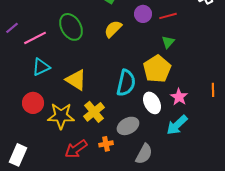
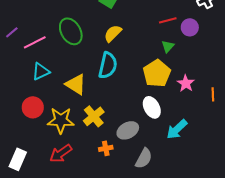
purple circle: (143, 14) -> (190, 27), moved
cyan semicircle: (126, 83) -> (108, 65), moved
pink star: (179, 97) -> (186, 83), moved
red arrow: (76, 149) -> (61, 153), moved

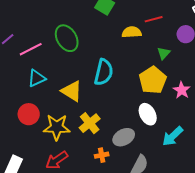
red line: (168, 20) -> (154, 19), moved
yellow semicircle: (113, 33) -> (132, 32), moved, turned 42

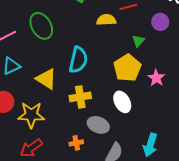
yellow cross: (90, 123) -> (80, 97), moved, turned 30
cyan arrow: (173, 136) -> (150, 145), moved, turned -30
gray ellipse: (124, 137) -> (98, 125), turned 50

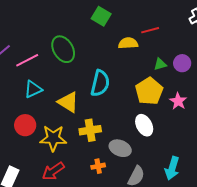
purple circle: (160, 22) -> (182, 63), moved
green triangle: (138, 41) -> (160, 64), turned 32
yellow cross: (80, 97) -> (90, 130), moved

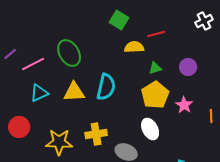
green square: (101, 16) -> (119, 20), moved
green triangle: (160, 64) -> (155, 68), moved
yellow triangle: (68, 102) -> (74, 92), moved, turned -35
red circle: (25, 125) -> (19, 127), moved

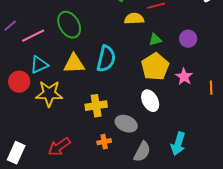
red circle: (19, 127) -> (19, 82), moved
yellow star: (59, 142) -> (49, 94), moved

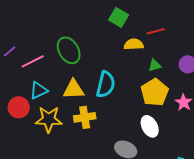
yellow cross: (96, 106) -> (85, 117), moved

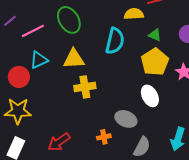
green triangle: (155, 65) -> (155, 35), turned 40
cyan semicircle: (106, 84) -> (115, 41), moved
yellow star: (49, 119) -> (18, 111), moved

